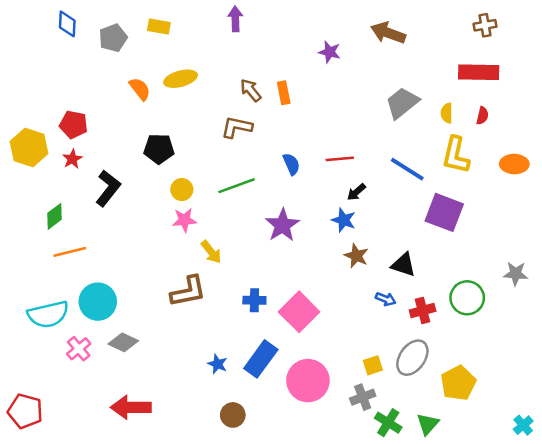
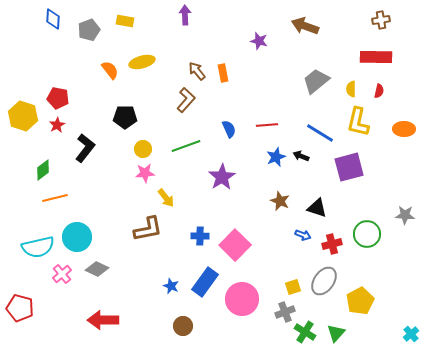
brown L-shape: (237, 127) -> (186, 100), turned 120
black arrow: (356, 192) -> (301, 156), moved, turned 63
purple square: (444, 212) -> (349, 167), turned -36
blue star: (344, 220) -> (276, 157), moved, turned 30
red pentagon: (25, 411) -> (20, 308), moved

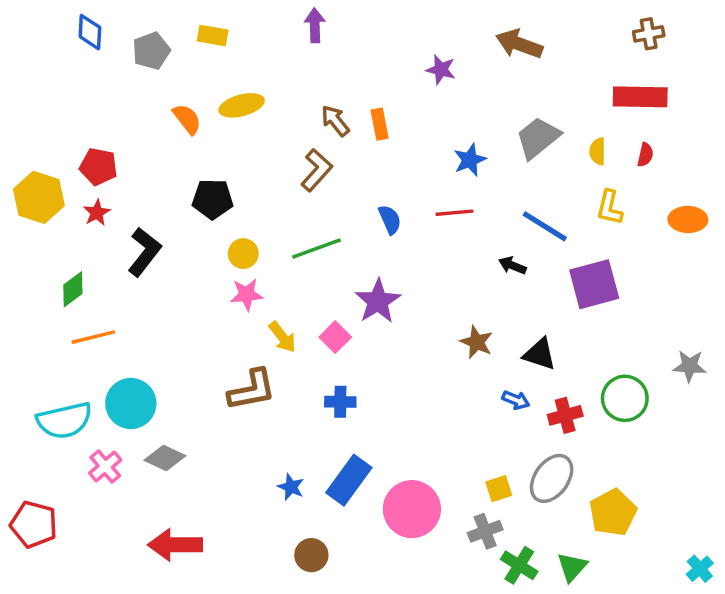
yellow L-shape: (358, 122) -> (610, 208), size x0.7
blue star: (276, 157) -> (470, 160), moved
pink square: (235, 245) -> (335, 337), moved, size x0.6

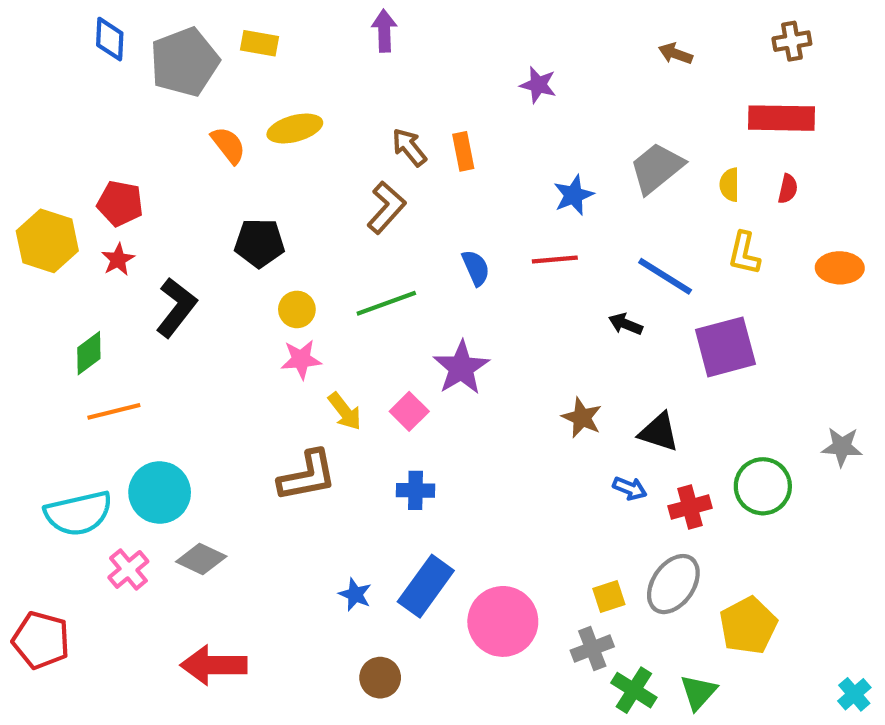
brown arrow: (519, 44) -> (675, 54), moved, size x0.6
gray pentagon: (151, 51) -> (185, 62), size x1.5

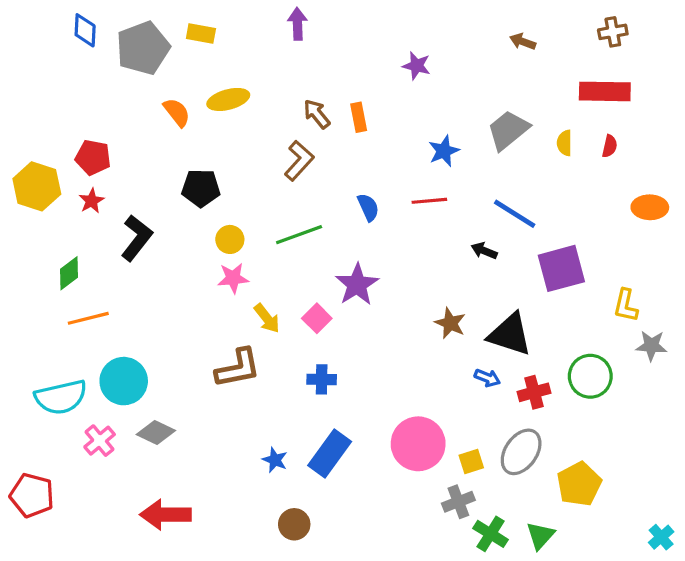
yellow L-shape: (744, 253) -> (626, 305), moved
black triangle: (659, 432) -> (510, 334), size x1.4
pink circle: (503, 621) -> (418, 444), moved

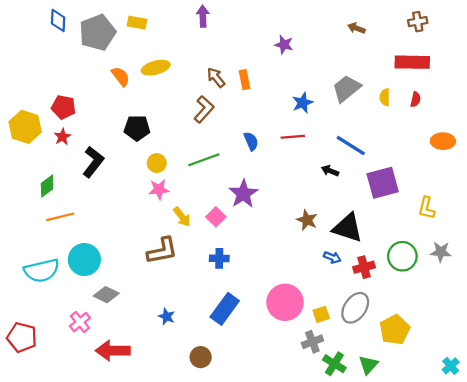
gray star: (651, 346) -> (441, 252), moved
pink cross: (100, 441) -> (80, 322), moved
blue star: (275, 460) -> (167, 317), moved

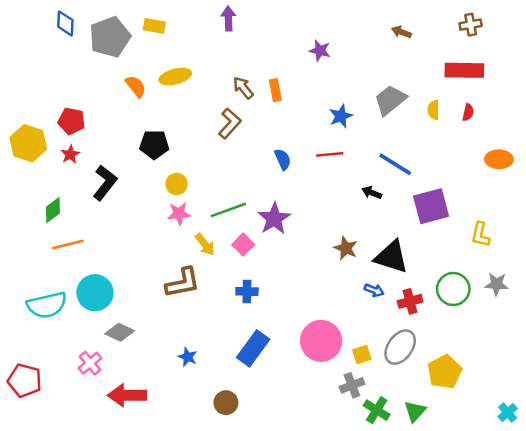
green line: (204, 160) -> (228, 210), moved

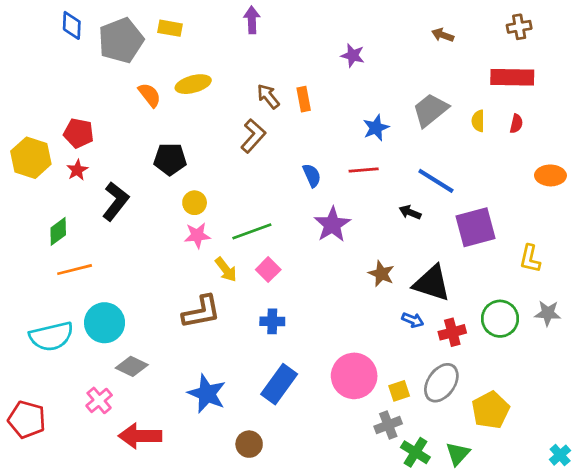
purple star: (274, 219) -> (332, 225), moved
blue star: (188, 357) -> (207, 394), size x1.8

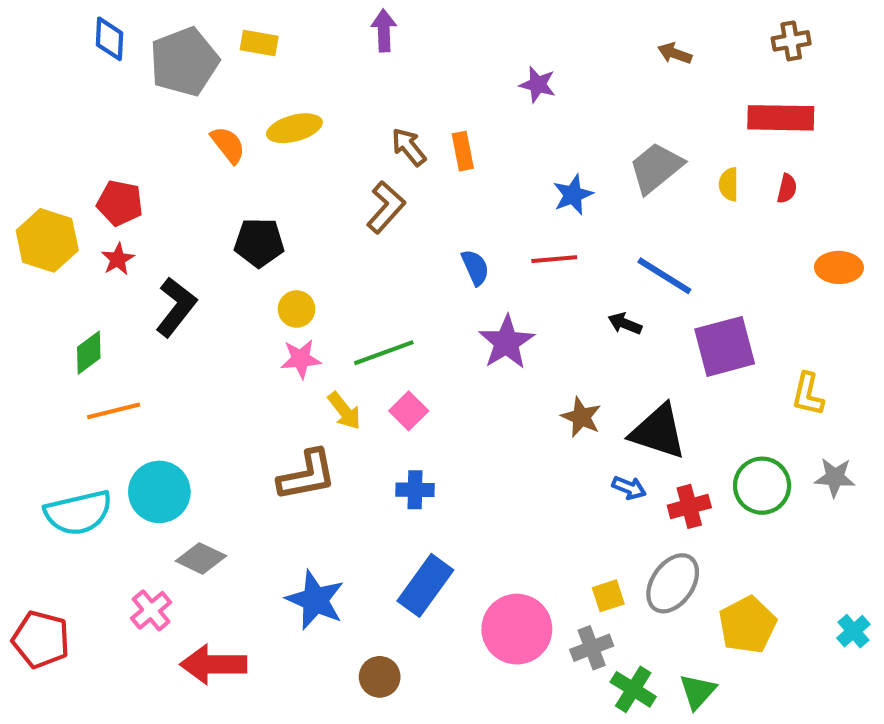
pink circle: (354, 376) -> (517, 629), moved
cyan cross: (560, 455) -> (853, 631), moved

